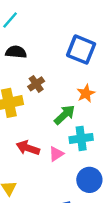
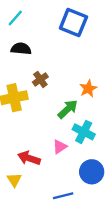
blue square: (81, 50) -> (73, 22), moved
cyan cross: (81, 138) -> (84, 132), turned 35
red arrow: (28, 148) -> (29, 158), moved

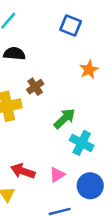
blue square: (73, 22) -> (71, 26), size x0.7
orange star: (88, 89) -> (89, 70), moved
pink triangle: (60, 147) -> (57, 175), moved

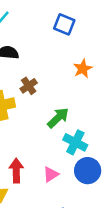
red arrow: (23, 171) -> (16, 171), turned 70
blue circle: (90, 186) -> (88, 171), moved

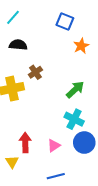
orange star: (83, 69) -> (81, 46), moved
green arrow: (58, 118) -> (75, 90), moved

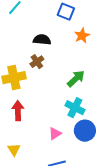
black semicircle: (18, 45) -> (42, 40), moved
red arrow: (25, 143) -> (18, 111), moved

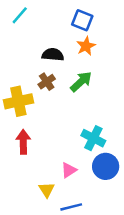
orange star: (82, 36) -> (86, 46), moved
green arrow: (76, 79) -> (81, 82), moved
yellow triangle: (14, 150) -> (47, 190), moved

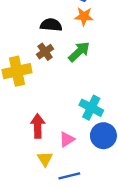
orange star: (86, 46) -> (84, 16), turned 30
red arrow: (23, 142) -> (38, 126), moved

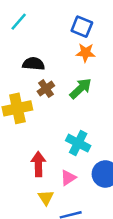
black semicircle: (51, 25) -> (34, 64), moved
cyan cross: (91, 108) -> (78, 143), moved

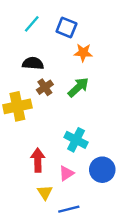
cyan line: (19, 22) -> (32, 24), moved
blue square: (82, 27) -> (66, 27), moved

